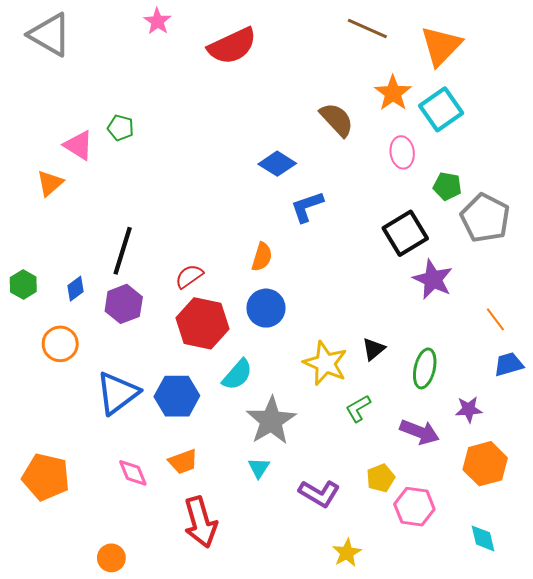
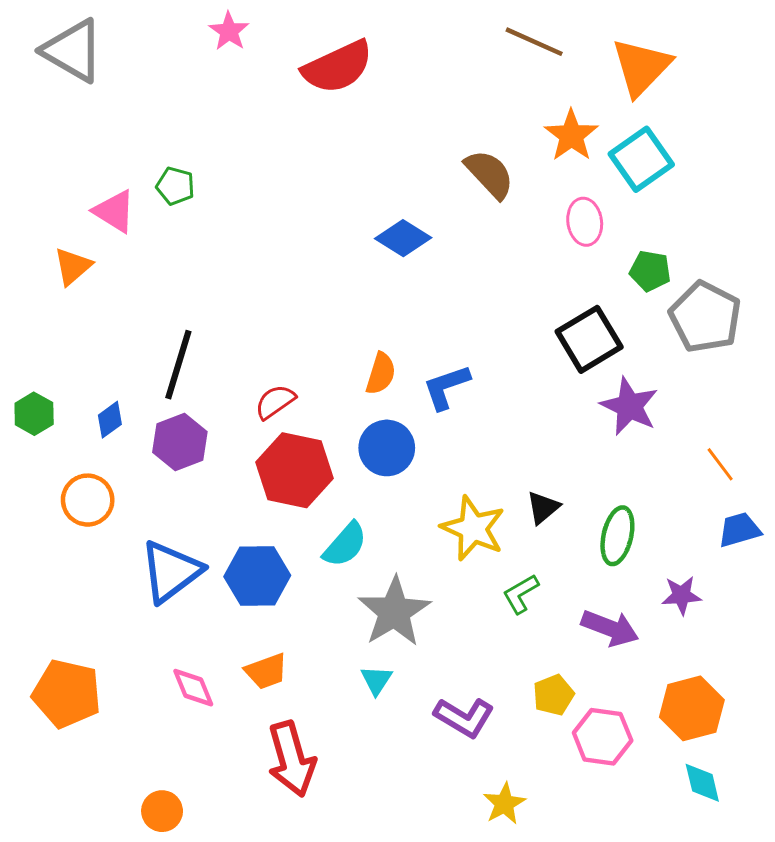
blue L-shape: (307, 207) -> (446, 387), moved
orange hexagon: (485, 464) -> (692, 708), moved

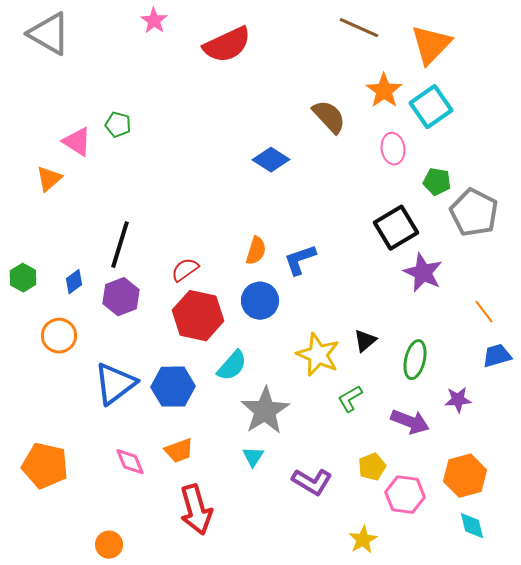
yellow star: (504, 804) -> (363, 540), moved

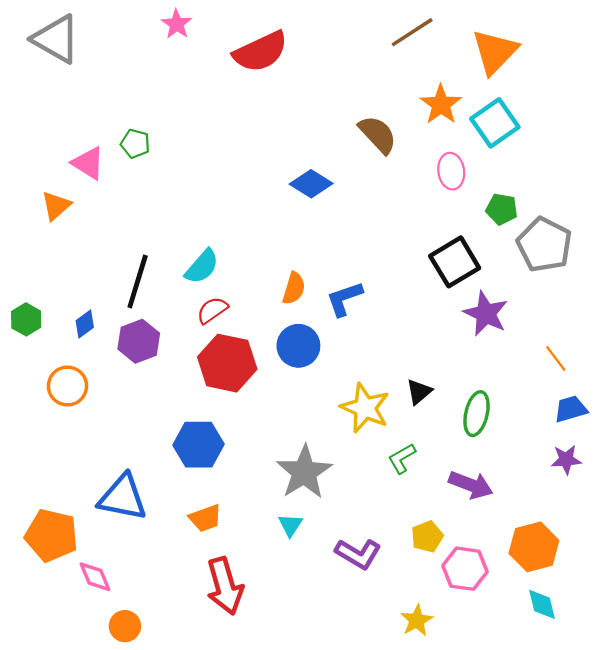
brown line: (359, 28) -> (412, 32), turned -57
cyan semicircle: (232, 366) -> (202, 267), moved
blue triangle: (115, 384) -> (123, 497), moved, turned 48
purple star: (458, 400) -> (566, 460), moved
pink diamond: (130, 462) -> (95, 577), moved

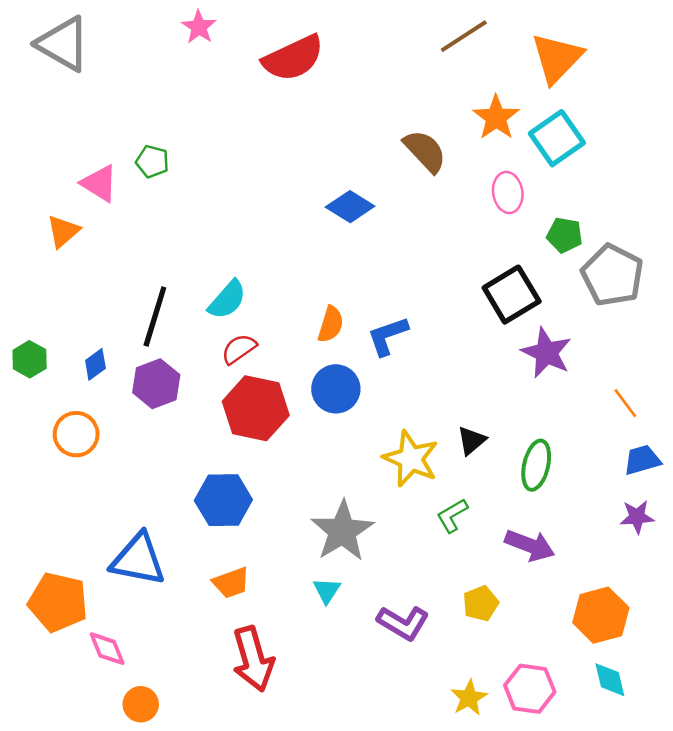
pink hexagon: (465, 569) -> (530, 689), moved

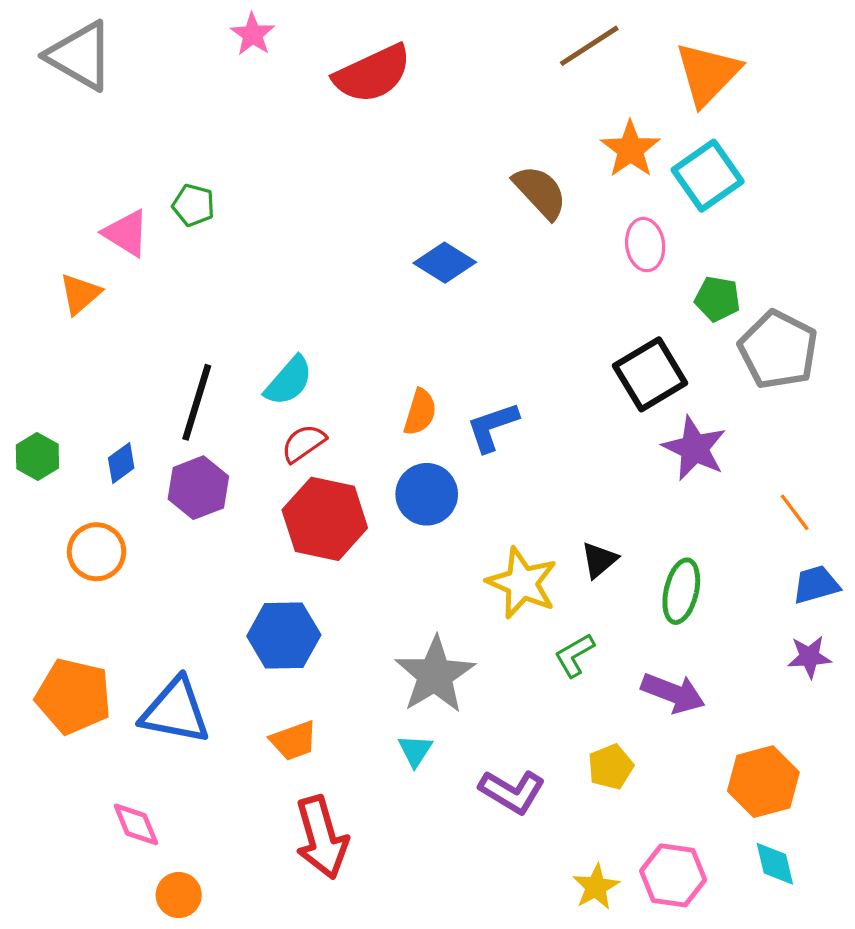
orange pentagon: (58, 602) -> (74, 696), moved

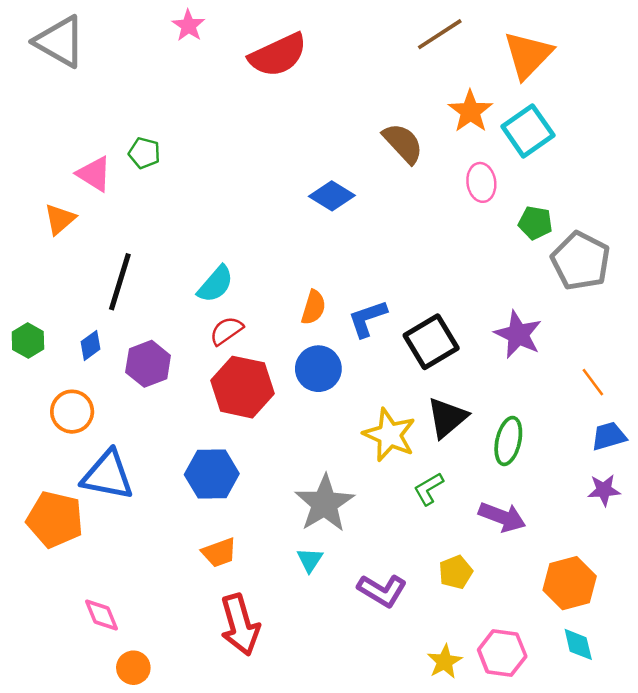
black square: (650, 374) -> (431, 342), moved
black line: (197, 402) -> (120, 282), moved
black triangle: (599, 560) -> (447, 418), size x1.5
blue triangle: (175, 711) -> (108, 475), moved

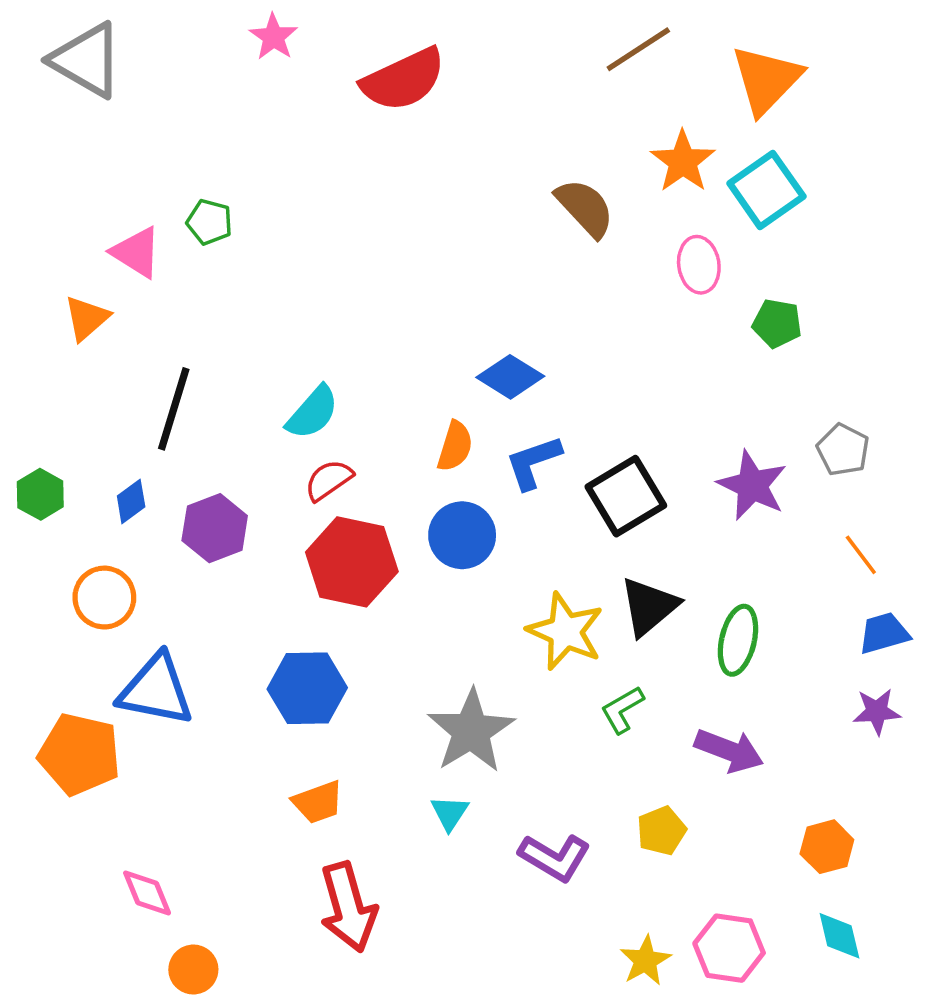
blue diamond: (332, 196) -> (510, 377), moved
gray pentagon: (581, 261) -> (843, 450), moved, size x0.6
orange hexagon: (570, 583) -> (827, 847), size x0.7

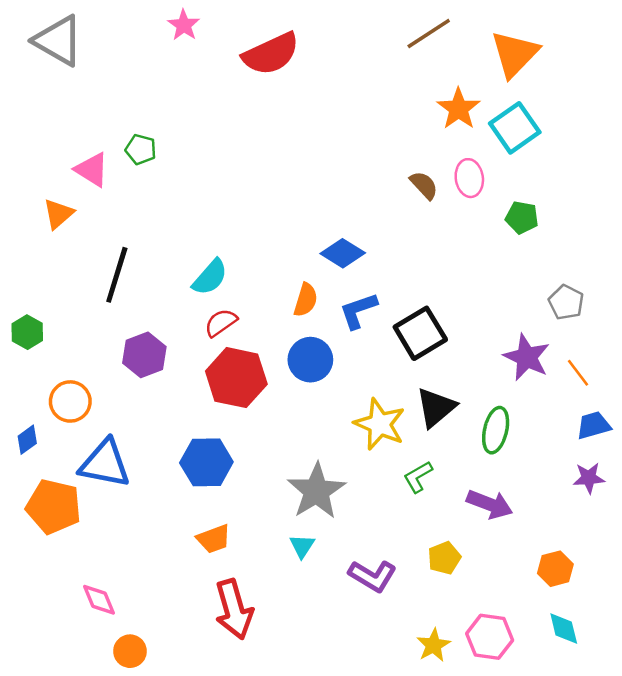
brown semicircle: (585, 208) -> (424, 185), moved, size x0.7
purple star: (752, 485) -> (527, 357), moved
blue diamond: (131, 501) -> (27, 440), moved

